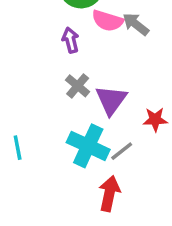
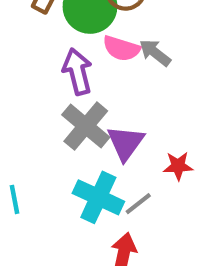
purple arrow: (71, 40) -> (77, 72), size x1.5
gray cross: (78, 86) -> (86, 126), size x1.6

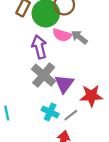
red star: (178, 166) -> (91, 96), size x1.5
cyan cross: (98, 197) -> (50, 112), size x0.7

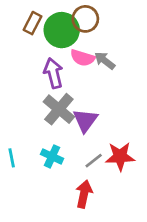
red star: (91, 96) -> (120, 156), moved
cyan cross: (50, 112) -> (52, 156), moved

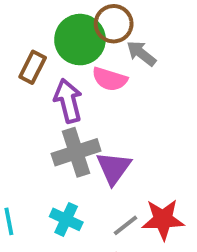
brown rectangle: (33, 23) -> (33, 67), moved
gray arrow: (105, 61) -> (141, 53), moved
gray cross: (59, 109) -> (76, 152), turned 32

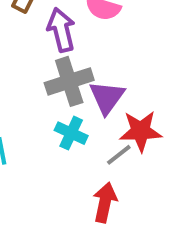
cyan cross: (66, 219) -> (71, 133), moved
red star: (163, 219) -> (141, 131), moved

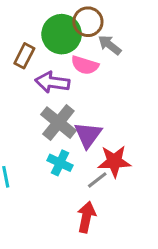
purple arrow: (61, 30) -> (52, 82), turned -68
gray cross: (69, 81) -> (58, 123), turned -33

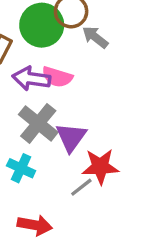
pink semicircle: (85, 65) -> (57, 77), moved
cyan cross: (60, 163) -> (21, 168), moved
red arrow: (86, 217) -> (35, 225), moved, turned 88

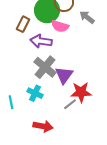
gray arrow: (95, 37) -> (87, 17), moved
pink semicircle: (57, 77) -> (60, 26), moved

